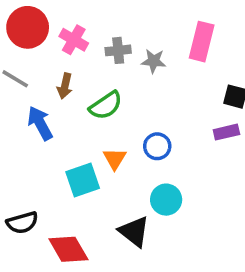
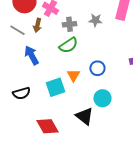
gray cross: (118, 50) -> (69, 24), moved
brown arrow: (65, 86) -> (37, 25), moved
black semicircle: (22, 223) -> (21, 93), moved

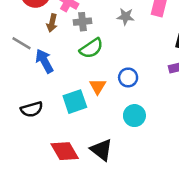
gray cross: (69, 24) -> (82, 22), moved
gray line: (17, 30) -> (22, 43), moved
black triangle: (84, 116) -> (101, 150), moved

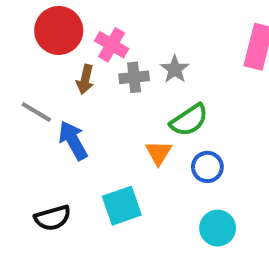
gray star: (126, 17) -> (175, 69), moved, turned 30
green semicircle: (91, 48) -> (189, 120), moved
orange triangle: (98, 86) -> (159, 153), moved

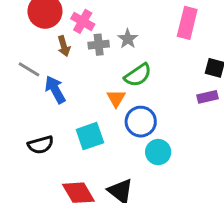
brown arrow: (85, 79) -> (64, 46), turned -30
blue circle: (207, 167) -> (141, 122), moved, size x1.4

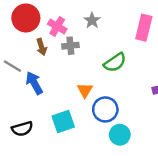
gray star: (128, 39) -> (92, 20), moved
green semicircle: (138, 75) -> (115, 63), moved

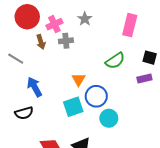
pink cross: (57, 26) -> (54, 24), turned 35
green semicircle: (115, 63) -> (115, 61), moved
blue arrow: (34, 83) -> (35, 87), moved
cyan square: (63, 122) -> (73, 107), moved

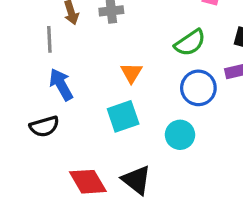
gray line: (16, 59) -> (49, 39), moved, turned 56
blue circle: (96, 96) -> (198, 88), moved

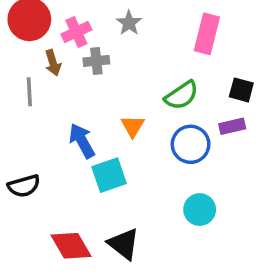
orange triangle: (131, 73) -> (133, 126), moved
blue arrow: (61, 85) -> (82, 141), moved
cyan circle: (180, 135) -> (200, 210), moved

